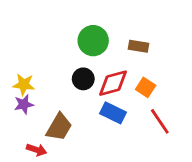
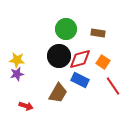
black circle: (83, 79) -> (59, 56), size x1.5
brown trapezoid: (59, 127) -> (58, 93), moved

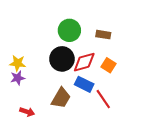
red line: (113, 86) -> (103, 99), moved

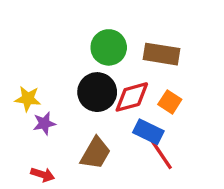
brown rectangle: (103, 35) -> (162, 54), size x1.5
purple star: (18, 78) -> (44, 123), moved
blue rectangle: (84, 84) -> (148, 132), moved

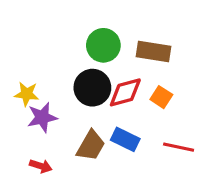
purple star: (44, 123) -> (42, 117), size x1.4
blue rectangle: (148, 132) -> (125, 139), moved
red line: (162, 155) -> (179, 147), moved, turned -44

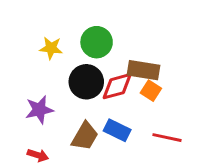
brown rectangle: (154, 52) -> (144, 70), moved
yellow star: (27, 94) -> (51, 48), moved

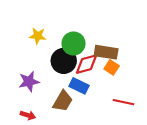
green circle: (97, 42) -> (74, 43), moved
blue rectangle: (117, 130) -> (79, 86), moved

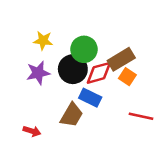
brown rectangle: (106, 52) -> (121, 59), turned -40
purple star: (29, 82) -> (38, 73), moved

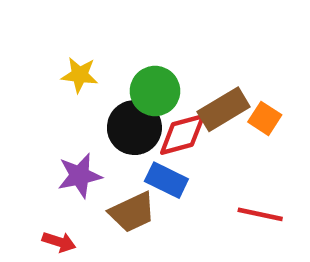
purple star: (38, 73) -> (80, 176), moved
orange square: (127, 77) -> (265, 118), moved
brown trapezoid: (72, 115) -> (132, 212), turned 35

